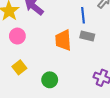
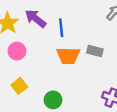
blue line: (83, 15) -> (61, 28), moved
orange trapezoid: (63, 40) -> (68, 56), turned -85

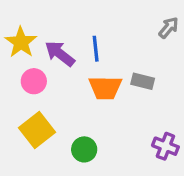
purple arrow: (36, 19) -> (60, 54), moved
yellow square: (19, 86) -> (37, 130), size x1.5

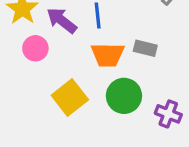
yellow square: (37, 130) -> (70, 97), moved
green circle: (84, 149) -> (124, 96), moved, size x1.4

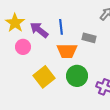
gray rectangle: (145, 48) -> (89, 38), moved

